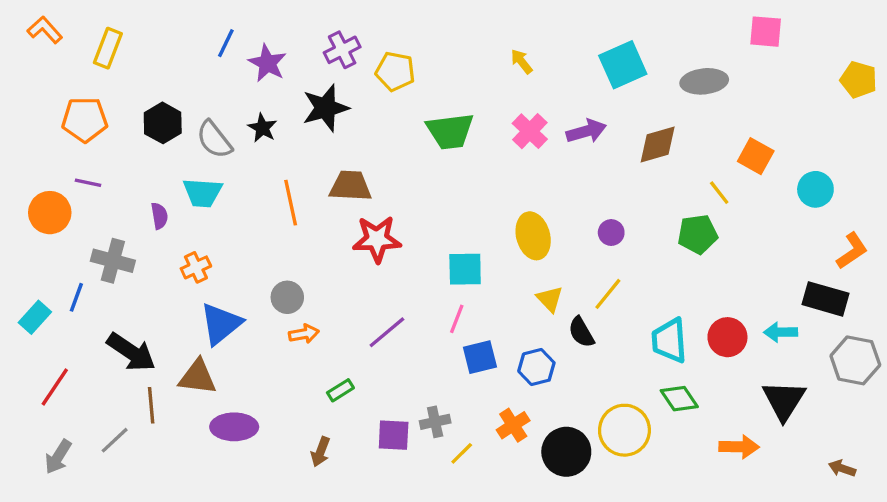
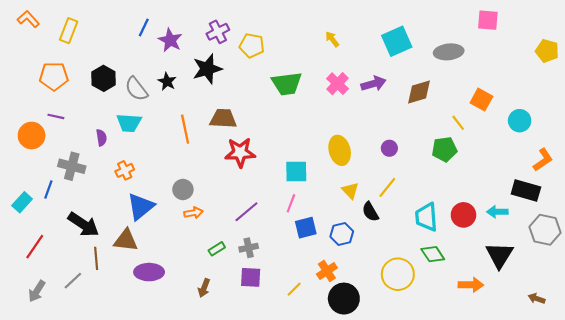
gray cross: (435, 422) -> (249, 248), moved
black circle: (566, 452) -> (344, 299), moved

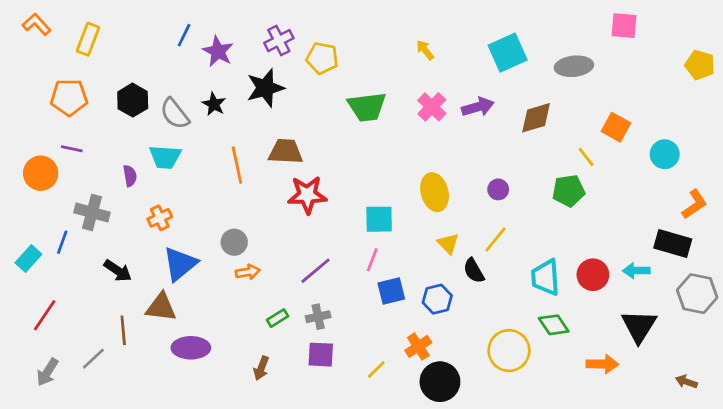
black arrow: (83, 224) -> (118, 271), moved, size x0.7

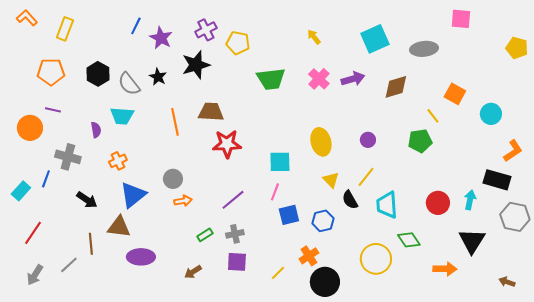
cyan arrow: (636, 271) -> (470, 200), turned 102
cyan trapezoid: (546, 277) -> (387, 205), moved
brown arrow: (261, 368) -> (193, 272), turned 36

